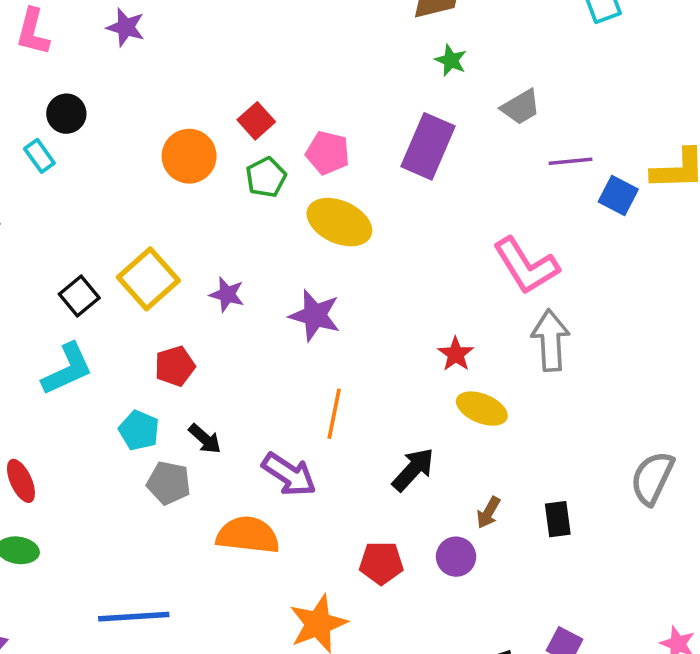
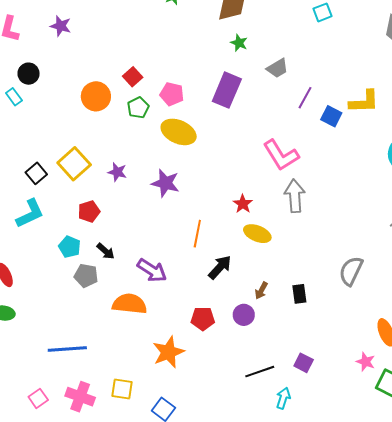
purple line: (570, 161) -> (305, 98), turned -55
orange line: (334, 414) -> (197, 234), moved

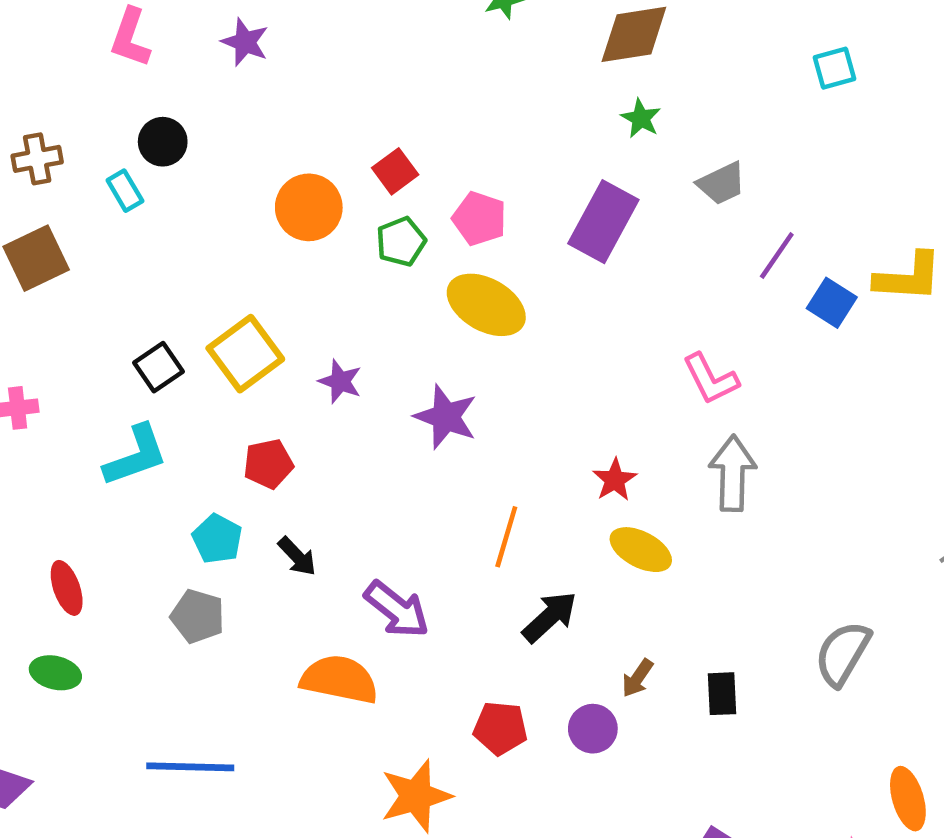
pink L-shape: (281, 155) -> (711, 379), size x0.7
gray pentagon: (86, 276) -> (198, 616), moved

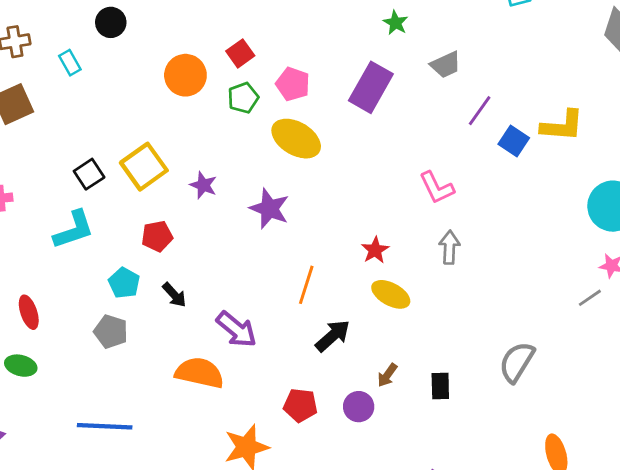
black circle: (163, 142) -> (111, 22), moved
gray arrow: (733, 473) -> (449, 247), size x0.7

